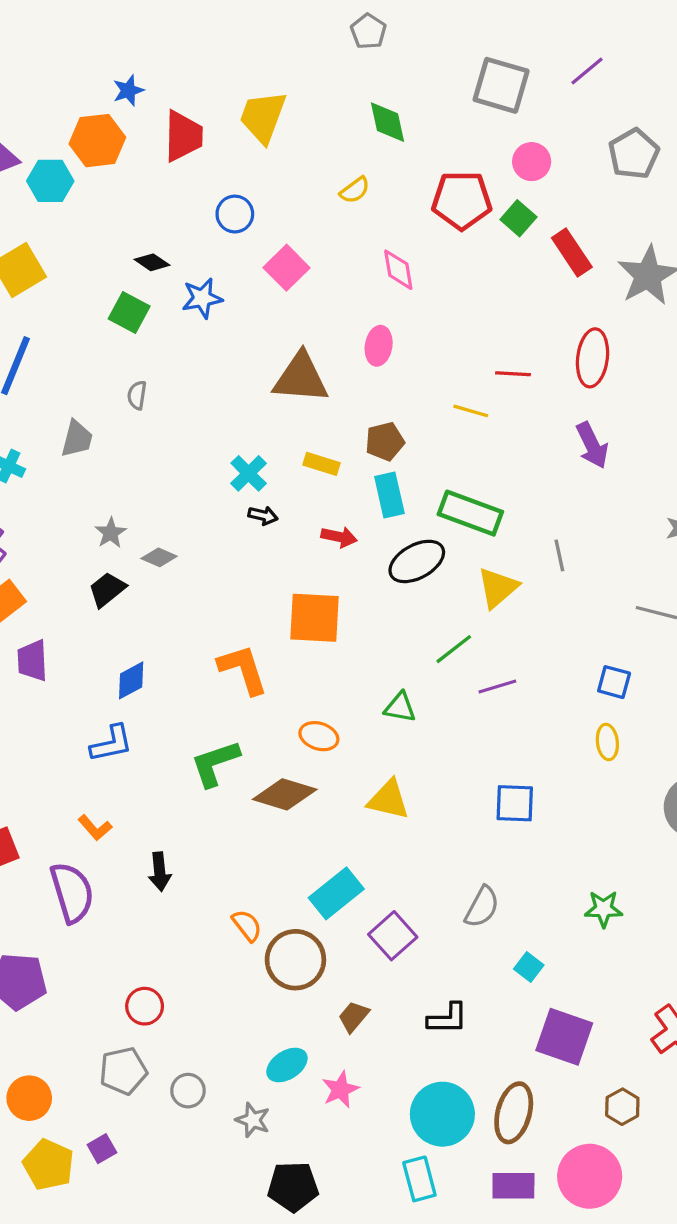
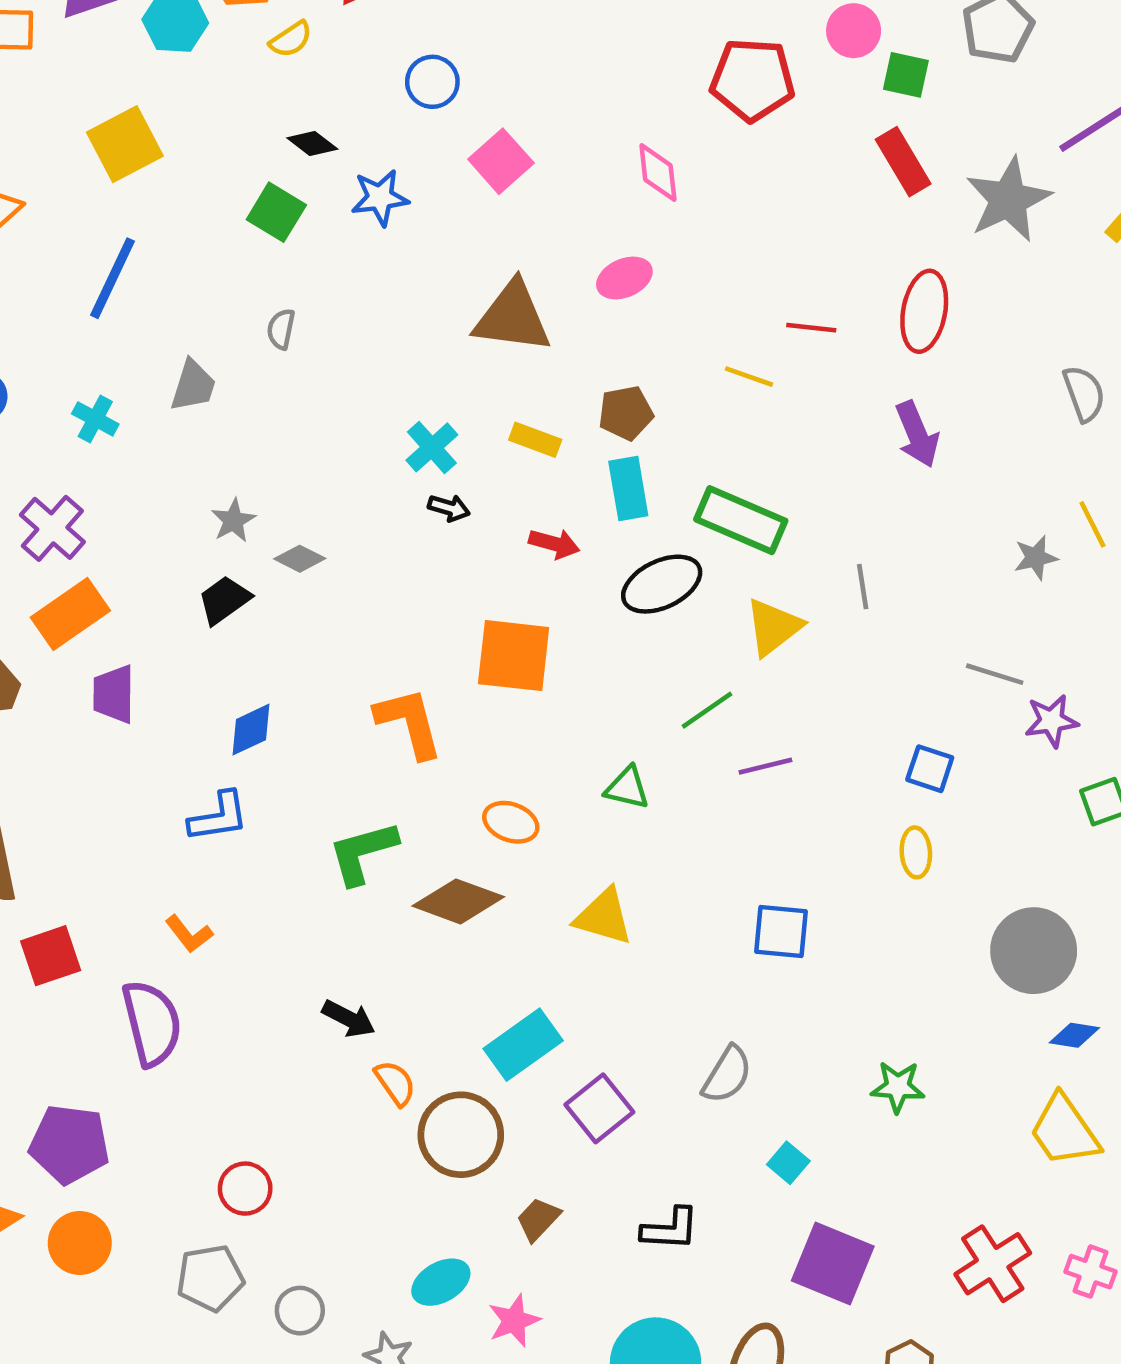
yellow semicircle: (355, 190) -> (291, 39), moved
green square: (518, 218) -> (906, 75), moved, turned -32
pink ellipse: (379, 346) -> (624, 278), turned 54
black arrow: (160, 872) -> (349, 1019), moved, turned -60
orange circle: (29, 1098) -> (80, 1243), moved

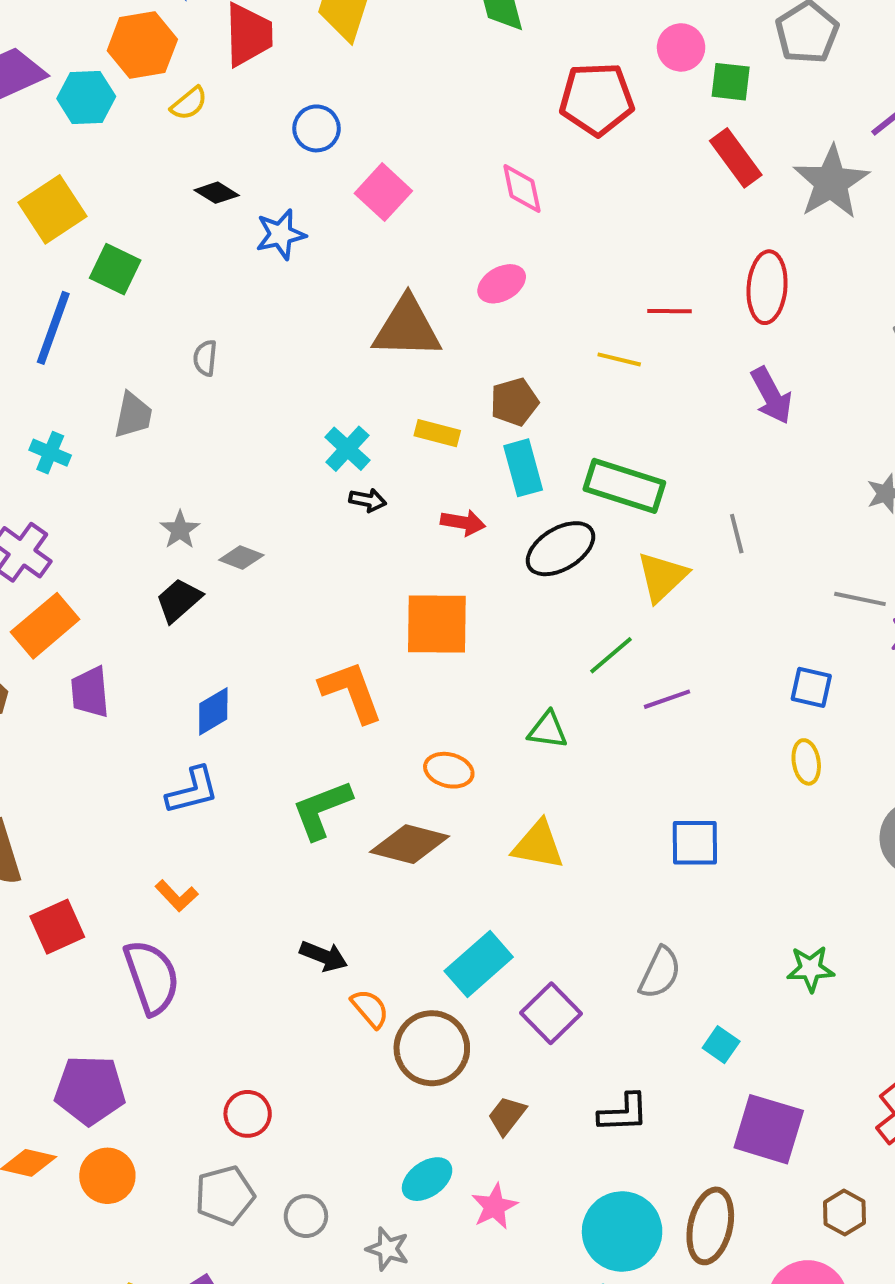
green square: (276, 212) -> (115, 269), moved

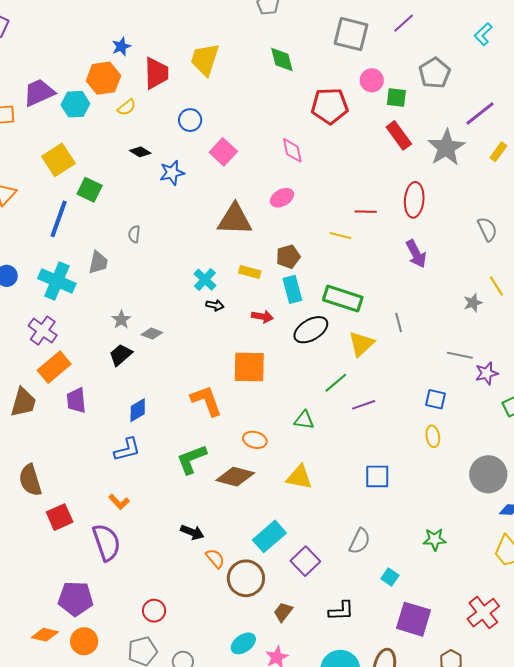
cyan cross: (50, 453) -> (57, 281), size x1.8

